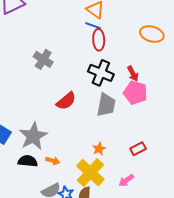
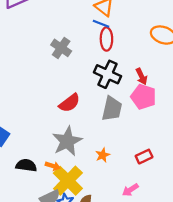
gray cross: (43, 59) -> (61, 48), moved
gray star: (33, 136) -> (67, 141), moved
yellow cross: (90, 173) -> (68, 181), moved

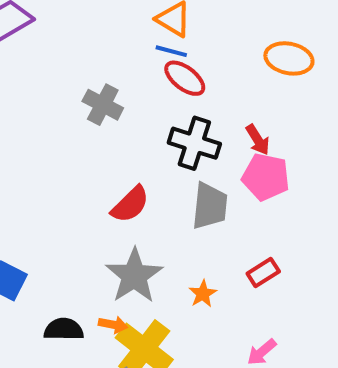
red ellipse: (106, 39) -> (185, 78), turned -45
red rectangle: (144, 157) -> (263, 272), moved

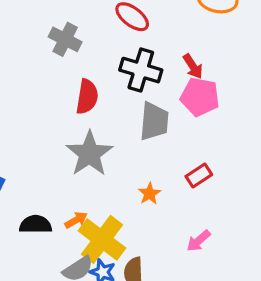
red semicircle: (130, 204) -> (87, 97), moved, turned -36
gray star: (134, 276) -> (89, 154), moved
orange arrow: (113, 325) -> (76, 220), turned -40

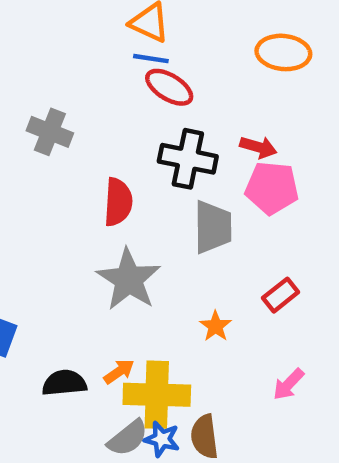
gray cross: (65, 39) -> (50, 132), moved
red arrow: (193, 66) -> (258, 147), turned -35
yellow cross: (102, 239) -> (157, 395), turned -30

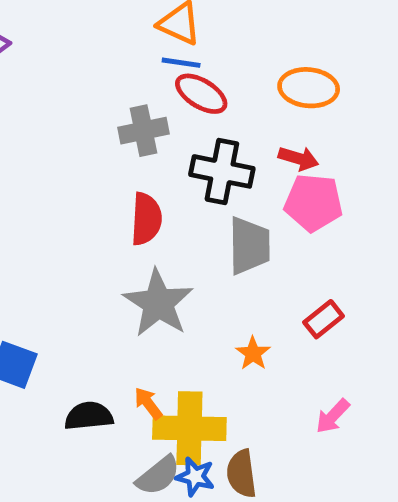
orange ellipse: (283, 52) -> (309, 88), moved
gray cross: (50, 132) -> (143, 131), moved, turned -33
orange arrow: (119, 372) -> (148, 403), turned -92

